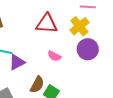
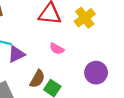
purple circle: (88, 49) -> (96, 73), moved

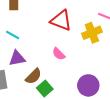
purple triangle: (16, 54) -> (17, 58), moved

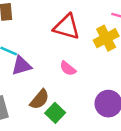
purple triangle: (17, 58) -> (22, 66), moved

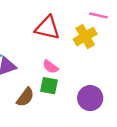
green square: (55, 113) -> (49, 86), moved, turned -30

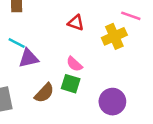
red triangle: (47, 28) -> (76, 23), size x0.6

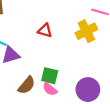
red triangle: (76, 23) -> (45, 31), moved
pink semicircle: (74, 64) -> (50, 89), moved

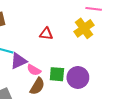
pink semicircle: (50, 89) -> (34, 70), moved
purple circle: (88, 90) -> (78, 77), moved

